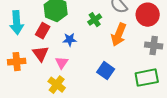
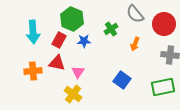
orange arrow: (119, 35) -> (135, 44), size x0.6
blue star: (70, 40) -> (84, 41), moved
red triangle: (41, 54) -> (57, 63), turned -42

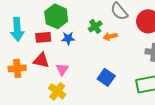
red rectangle: (59, 40) -> (43, 37), turned 56
orange arrow: (135, 44) -> (110, 36), moved, turned 56

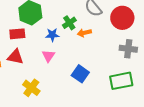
blue star: (68, 38) -> (52, 35), moved
pink triangle: (62, 69) -> (48, 56), moved

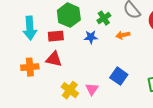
green cross: (69, 23) -> (104, 18), moved
pink triangle: (48, 56) -> (92, 89), moved

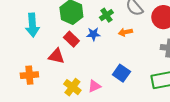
red rectangle: (56, 36) -> (71, 39), moved, turned 49
orange cross: (30, 67) -> (29, 75), moved
pink triangle: (92, 89) -> (94, 86), turned 32

